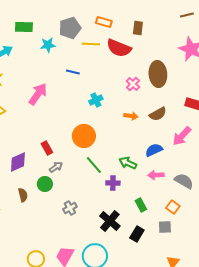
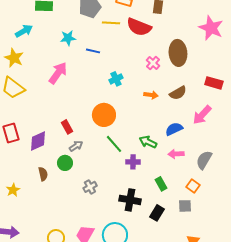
cyan star: (48, 45) -> (68, 38), moved
gray semicircle: (184, 181) -> (204, 160), turned -90
black cross: (110, 221) -> (130, 200), turned -30

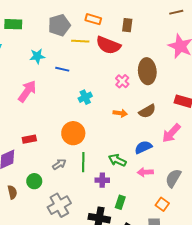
red rectangle: (67, 127) -> (29, 139), moved, turned -72
green line: (114, 144) -> (83, 162), turned 42
gray arrow: (76, 146) -> (59, 164), moved
green rectangle: (161, 184) -> (120, 202), moved, turned 48
gray cross: (90, 187) -> (59, 205), size x1.6

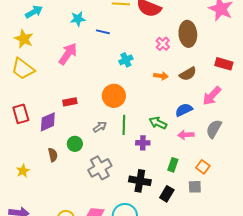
gray semicircle: (173, 178) -> (214, 129), moved
green rectangle: (120, 202) -> (173, 165), moved

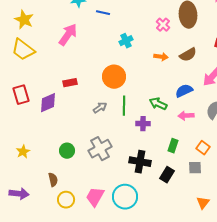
green circle: (75, 144) -> (67, 151), moved
brown semicircle: (53, 155) -> (53, 180), moved

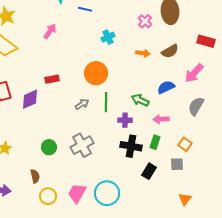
pink arrow: (68, 35) -> (50, 31), size x0.7
pink arrow: (186, 116) -> (161, 119), moved
black cross: (140, 162) -> (131, 146), moved

